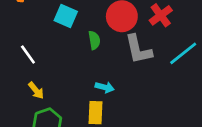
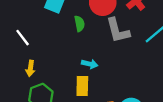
yellow arrow: (36, 90) -> (30, 68), turned 49

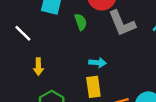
white line: (23, 38) -> (23, 33), moved
yellow arrow: (30, 68) -> (38, 67), moved

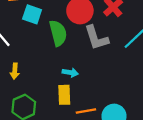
green semicircle: (81, 22) -> (58, 33), size x1.6

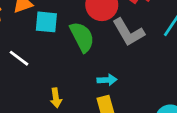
yellow arrow: (15, 71) -> (56, 98), moved

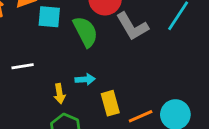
white line: (19, 58) -> (23, 66), moved, turned -45
cyan arrow: (107, 80) -> (85, 79), moved

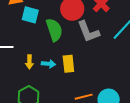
yellow arrow: (60, 94) -> (29, 62), moved
yellow rectangle: (110, 103) -> (68, 64), moved

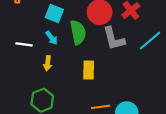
cyan arrow: (48, 64) -> (52, 38), moved, turned 40

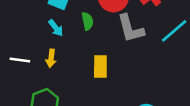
green semicircle: (78, 32) -> (87, 21), size x0.6
white line: (24, 44) -> (20, 60), moved

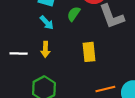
green semicircle: (87, 21) -> (74, 14), turned -128

